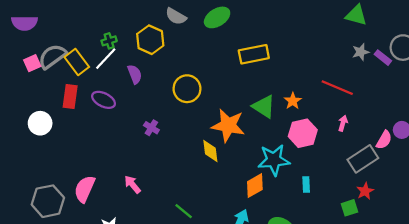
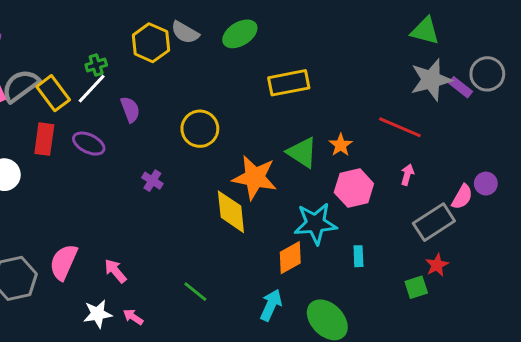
yellow hexagon: (150, 40) -> (151, 43), moved
gray star: (361, 52) -> (431, 80), size x1.8
yellow diamond: (210, 151) -> (231, 212), size x1.4
pink arrow: (132, 184) -> (115, 271), moved

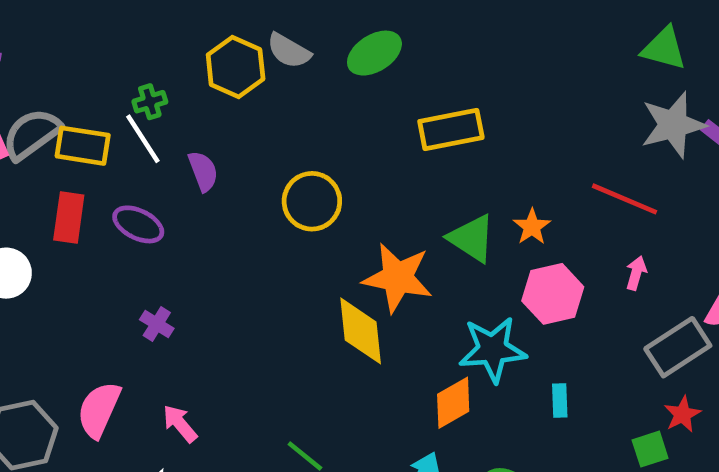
white line: (92, 89) -> (143, 139), turned -76
yellow rectangle: (53, 93) -> (83, 146), turned -44
purple cross: (152, 181) -> (157, 324), moved

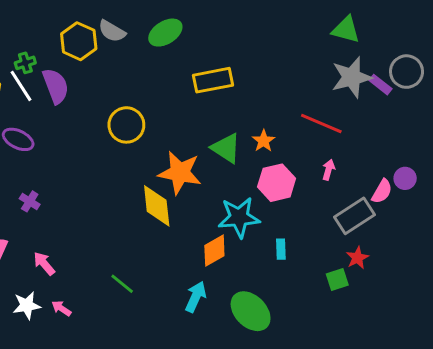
purple semicircle: (203, 171) -> (56, 86), moved, size x1.4

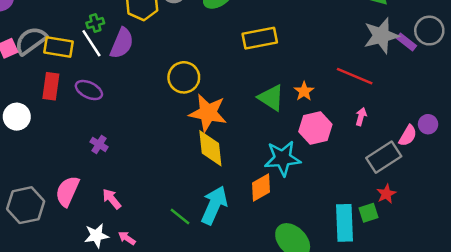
purple semicircle: (56, 86) -> (122, 43), turned 44
orange star: (180, 173) -> (208, 113), moved
cyan rectangle: (281, 249) -> (345, 223), moved, size x2.0
cyan arrow: (196, 297) -> (214, 205), moved, size x1.4

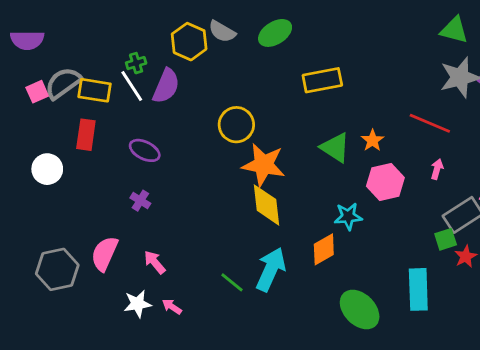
purple ellipse: (89, 90) -> (145, 150), moved
cyan star: (283, 158) -> (348, 216), size x0.7
green square: (369, 213) -> (446, 239), moved

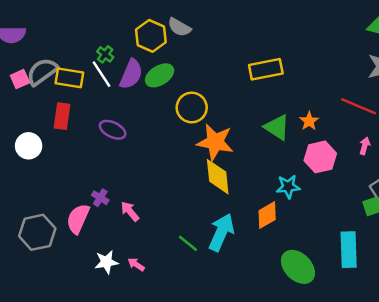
green ellipse: (275, 33) -> (160, 75), moved
green cross: (136, 63) -> (105, 54), turned -35
purple cross: (140, 201) -> (100, 198), moved
pink arrow: (155, 262) -> (130, 211), moved

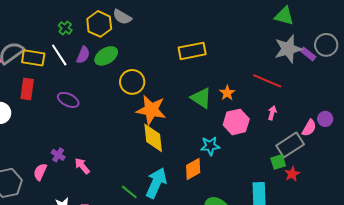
green cross: (105, 54) -> (65, 28), moved
purple semicircle: (131, 74) -> (83, 55), size x0.7
pink semicircle: (78, 219) -> (40, 172), size x0.7

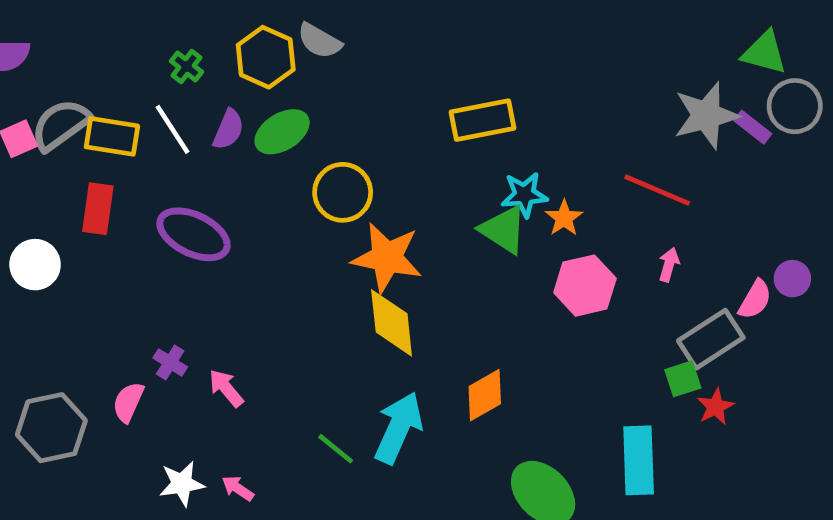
green triangle: (284, 16) -> (764, 53), moved
purple ellipse: (68, 100) -> (193, 234), size x1.4
cyan star: (210, 146) -> (524, 195), moved

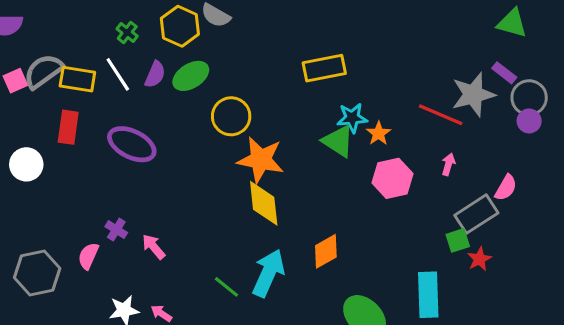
gray circle: (795, 106) -> (529, 98), moved
gray star: (706, 115) -> (473, 95), moved
purple circle: (792, 279) -> (529, 121), moved

